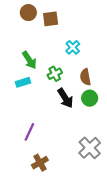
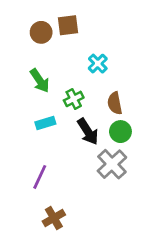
brown circle: (28, 13) -> (41, 32), moved
cyan rectangle: (23, 82) -> (45, 123), moved
gray cross: (90, 148) -> (112, 164), moved

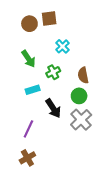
cyan cross: (98, 64) -> (63, 46), moved
black arrow: (88, 132) -> (53, 108), moved
green circle: (120, 132) -> (79, 96), moved
brown cross: (54, 218) -> (27, 158), moved

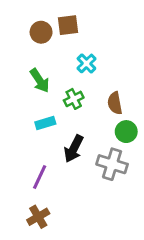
green circle: (79, 96) -> (126, 132), moved
black arrow: (53, 108) -> (74, 149), turned 60
gray cross: (81, 120) -> (112, 164), turned -30

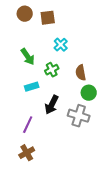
brown circle: (41, 32) -> (25, 14), moved

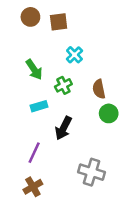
gray cross: (79, 116) -> (92, 172), moved

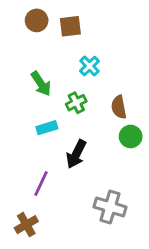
brown cross: (33, 187) -> (26, 225), moved

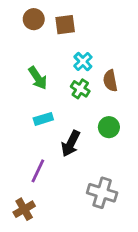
green cross: (76, 103) -> (80, 89), moved, turned -30
brown semicircle: (119, 107) -> (110, 81), moved
green circle: (131, 136) -> (109, 127), moved

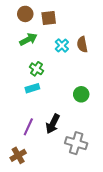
green arrow: (38, 78) -> (28, 39), moved, turned -84
brown semicircle: (110, 81) -> (82, 44), moved
green cross: (80, 89) -> (36, 69), moved
black arrow: (71, 144) -> (53, 124), moved

